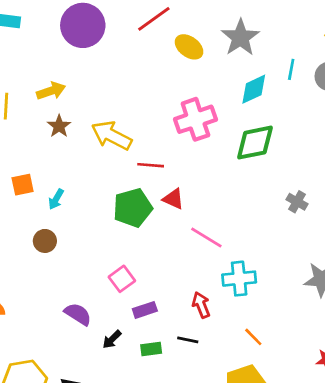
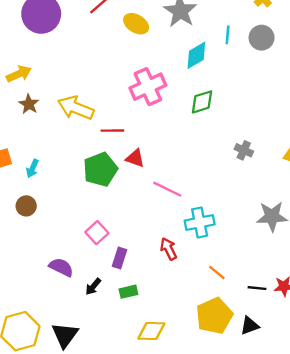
green diamond: (255, 143) -> (202, 102), size x0.7
purple rectangle: (145, 310) -> (120, 258), turned -48
black line: (188, 340) -> (257, 288), moved

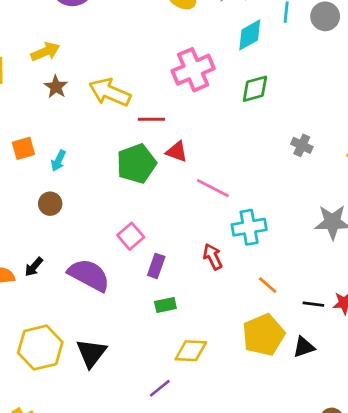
purple semicircle: (61, 267) -> (89, 275), size x1.5
black arrow: (93, 287) -> (34, 267), moved

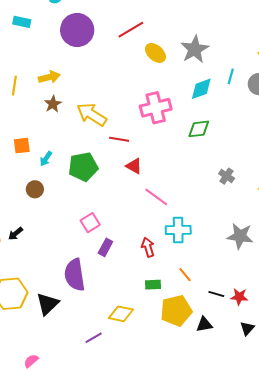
green pentagon: (136, 164) -> (83, 167), moved
purple semicircle: (89, 275) -> (75, 275), moved, turned -136
green rectangle: (165, 305) -> (153, 285), moved

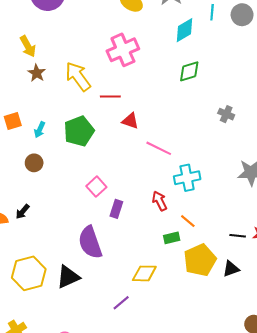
yellow arrow: (49, 77) -> (28, 46), turned 85
pink cross: (156, 108) -> (123, 50), moved
yellow arrow: (92, 114) -> (78, 76), turned 32
orange line: (185, 275) -> (188, 221), moved
black triangle: (48, 304) -> (68, 277), turned 30

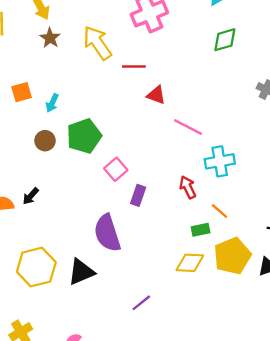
green pentagon: (79, 131) -> (84, 136), moved
yellow diamond: (144, 273) -> (190, 263), moved

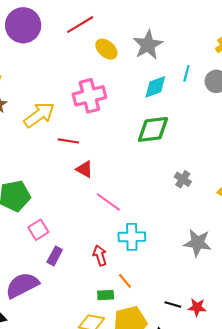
green diamond: (225, 40) -> (153, 129), size x1.4
yellow arrow: (97, 43) -> (39, 115), turned 80
purple semicircle: (107, 233) -> (22, 285), turned 72

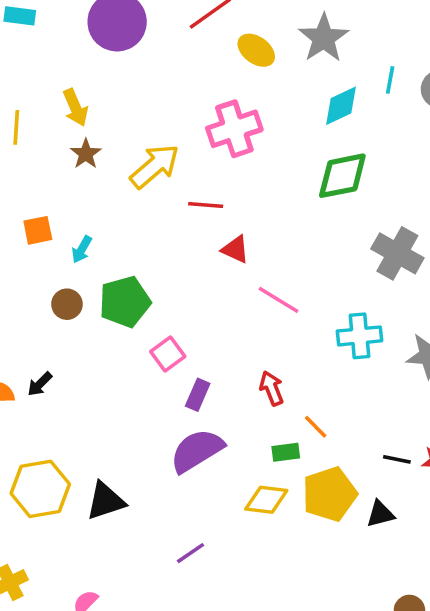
gray cross: (183, 179) -> (397, 253), size x1.8
cyan cross: (132, 237) -> (359, 336), moved
purple semicircle: (22, 285) -> (197, 451), moved

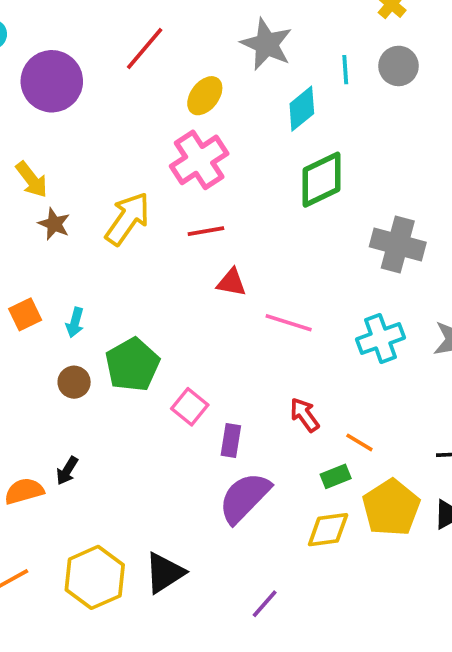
yellow ellipse: (256, 50) -> (205, 96), moved, turned -75
red line: (206, 205) -> (206, 231), moved

